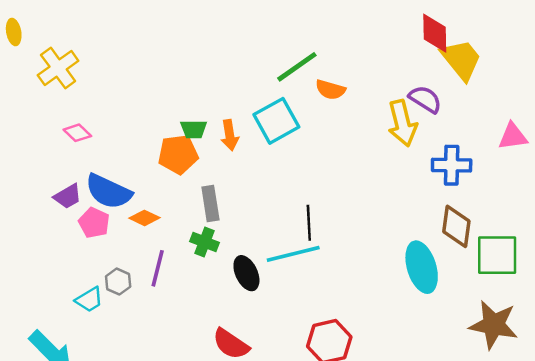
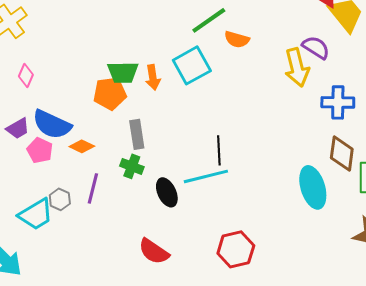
green trapezoid: (194, 129) -> (123, 72), size x1.4
pink diamond: (77, 133) -> (26, 75), turned 70
cyan trapezoid: (89, 300) -> (36, 214), size x1.5

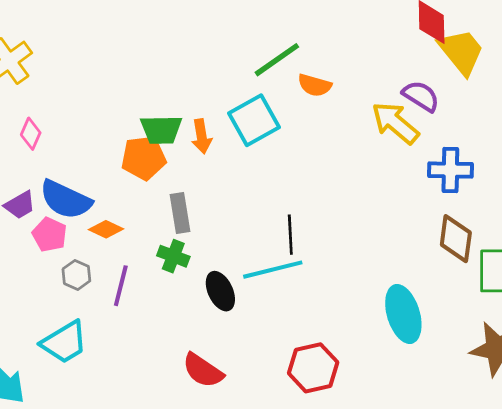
yellow arrow: (297, 67) -> (395, 123), turned 144
cyan ellipse: (313, 187) -> (403, 314), moved
gray hexagon: (60, 199) -> (76, 275), moved
cyan trapezoid: (36, 214) -> (64, 342), moved

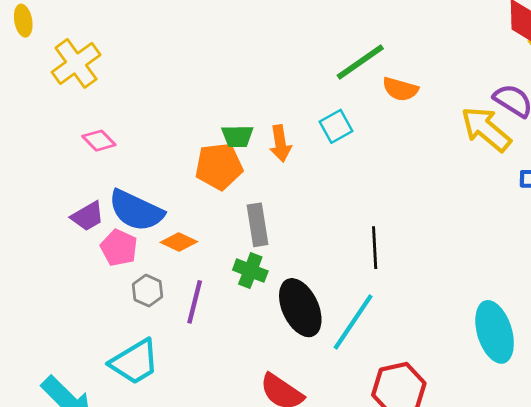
cyan square: (254, 120) -> (336, 126), size x0.6
green trapezoid: (161, 130) -> (237, 136), size x0.7
pink diamond: (31, 134) -> (99, 141), turned -68
cyan line: (273, 270) -> (353, 322), moved, turned -42
black ellipse: (220, 291) -> (300, 308), size x1.4

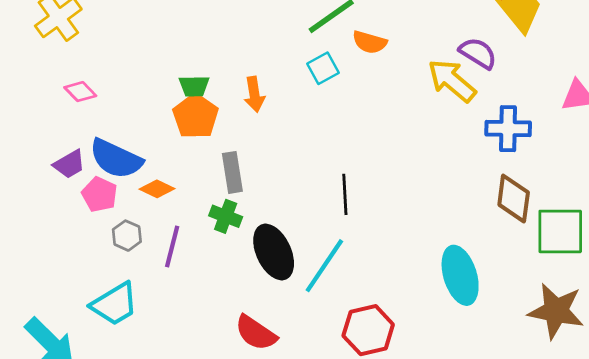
cyan square: (336, 126) -> (323, 68), moved
green trapezoid: (237, 136) -> (194, 86), moved
orange pentagon: (219, 166) -> (195, 116), turned -30

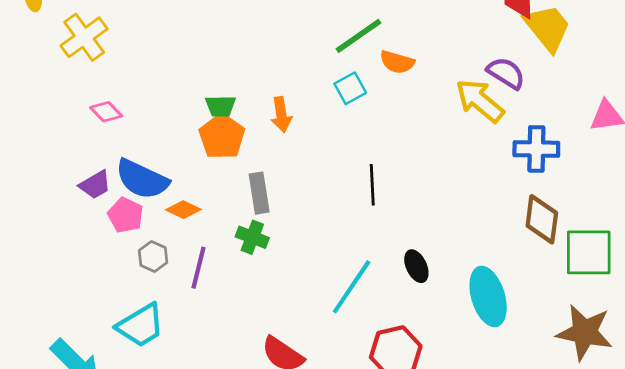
black line: (345, 194) -> (372, 185), moved
black ellipse: (274, 252) -> (416, 266), moved, size x0.6

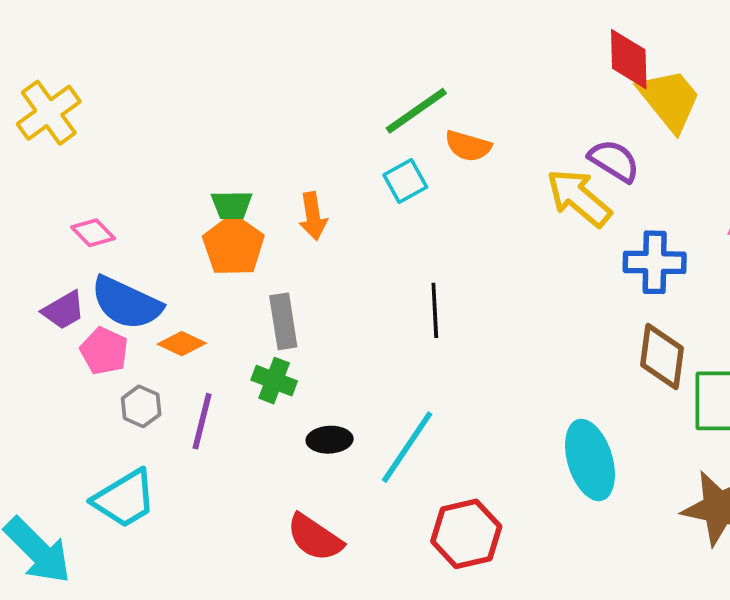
pink diamond: (106, 112) -> (93, 233), moved
black ellipse: (416, 266) -> (330, 440), moved, turned -68

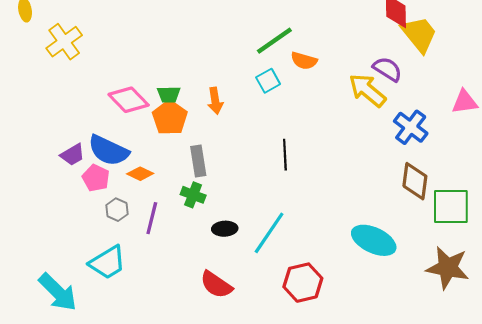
pink diamond: (93, 233) -> (129, 100), moved, size x1.6
blue cross: (655, 262) -> (411, 127), turned 36
cyan ellipse: (590, 460) -> (374, 240), turned -48

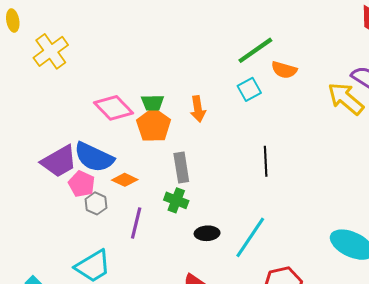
purple trapezoid: (73, 155) -> (59, 161), size x1.5
gray hexagon: (117, 210) -> (96, 203), moved

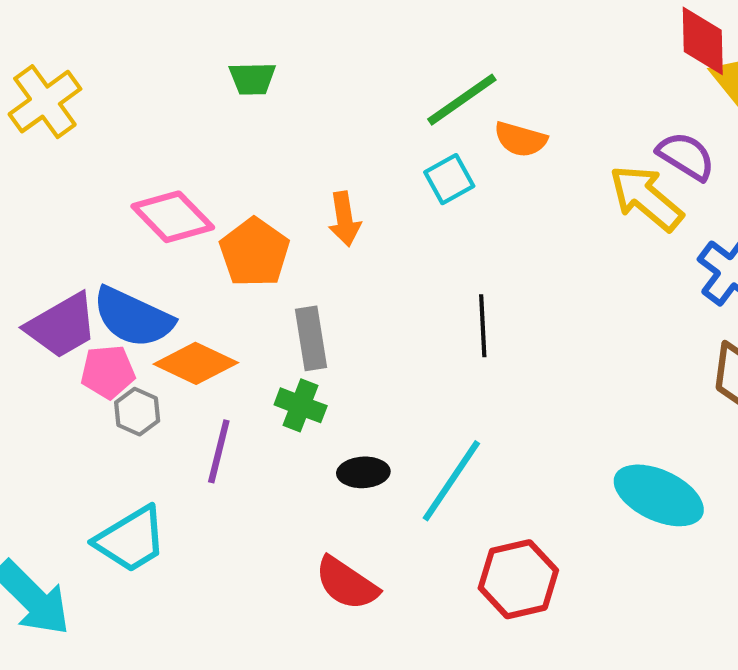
green trapezoid: (153, 103) -> (252, 79), moved
orange diamond: (125, 180) -> (196, 363), size x1.5
pink pentagon: (82, 184) -> (108, 372), turned -30

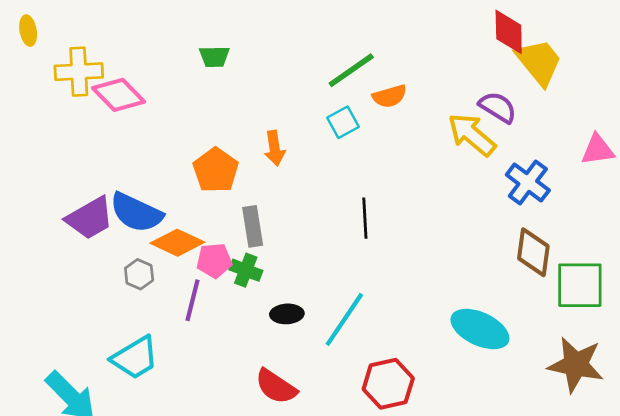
yellow cross: (45, 102) -> (79, 72), turned 33
orange semicircle: (520, 139) -> (390, 96), turned -32
pink diamond: (173, 217) -> (118, 95), moved
pink pentagon: (108, 372) -> (214, 261), moved

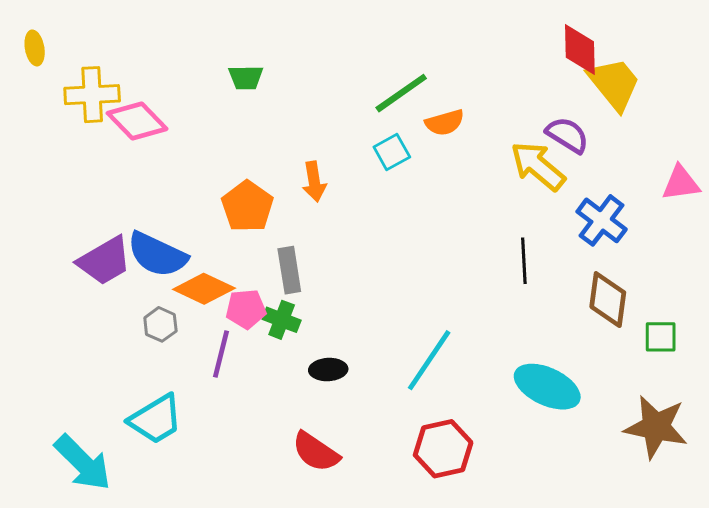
black line: (365, 218) -> (524, 261), moved
green square: (580, 285) -> (661, 337), size x0.6
cyan line: (344, 319) -> (429, 360), moved

